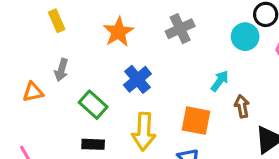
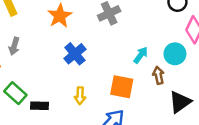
cyan circle: (245, 37) -> (175, 54), moved
green rectangle: (93, 105) -> (15, 93), moved
yellow arrow: (144, 132) -> (80, 96), size x0.6

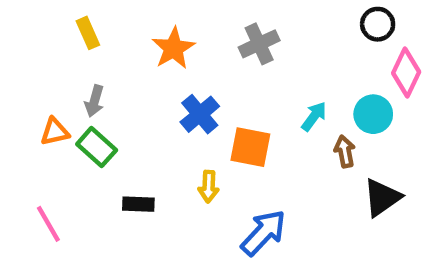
orange square: (122, 87) -> (250, 147), moved
green rectangle: (15, 93) -> (97, 147), moved

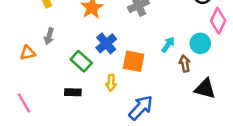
green rectangle: (97, 147) -> (81, 61), moved
black triangle: (382, 198) -> (205, 89), turned 50

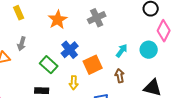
orange square: (134, 61) -> (93, 65), turned -36
brown arrow: (185, 64) -> (120, 76), moved

